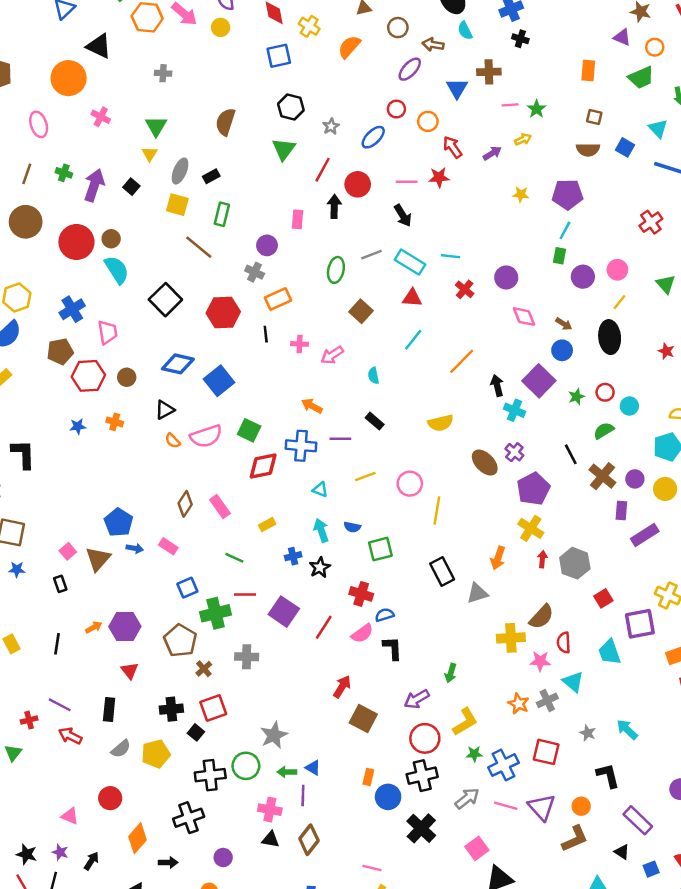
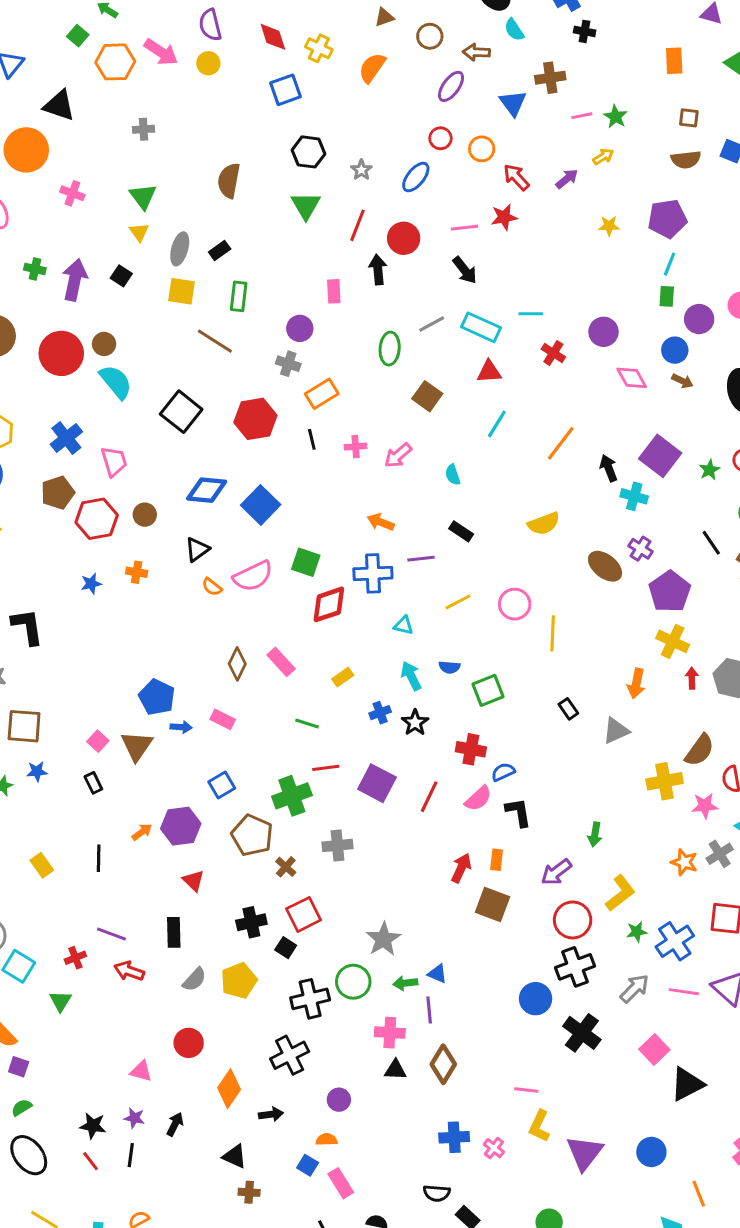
blue circle: (562, 350) -> (675, 350), moved
black rectangle: (442, 571) -> (568, 709), size x0.6
blue square: (187, 588) -> (222, 785), moved
orange rectangle: (368, 777) -> (497, 860), moved

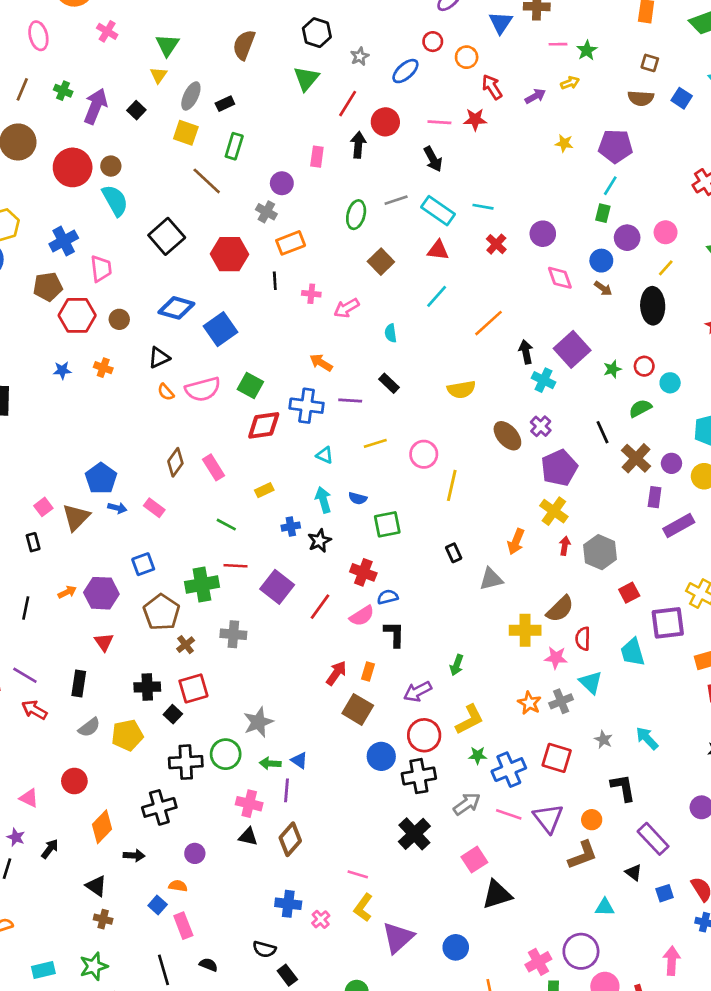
blue circle: (536, 999) -> (381, 756), moved

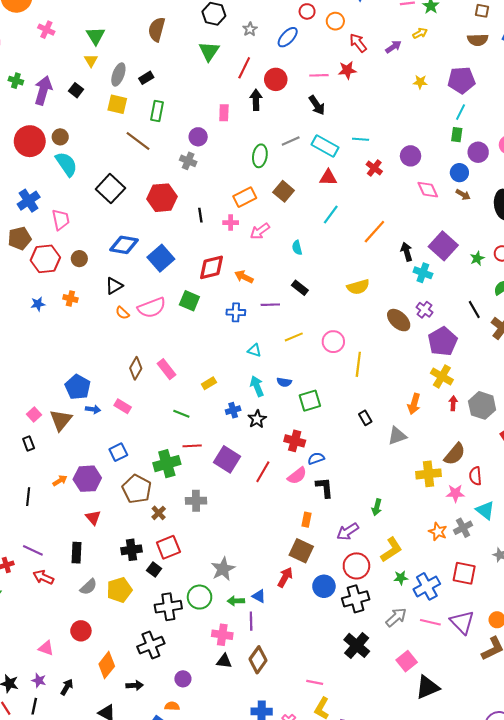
orange rectangle: (291, 243) -> (245, 197), moved
blue cross: (307, 406) -> (236, 312), size x0.7
red diamond: (264, 425) -> (211, 267), moved
red arrow: (336, 673) -> (285, 577), moved

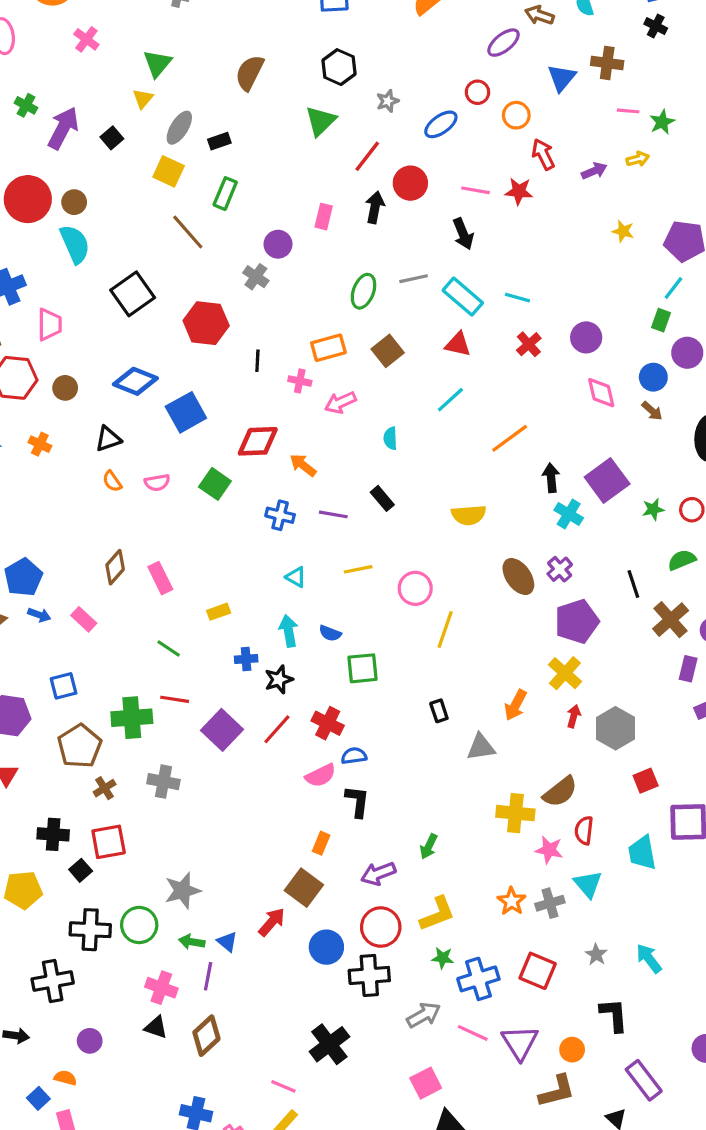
pink semicircle: (152, 308) -> (157, 483), size x0.6
red line: (263, 472) -> (277, 729), moved
black cross: (357, 645) -> (329, 1044), moved

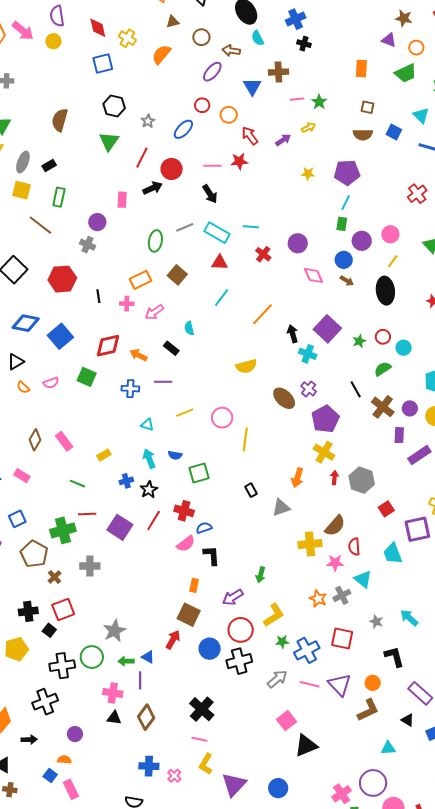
black arrow: (375, 207) -> (153, 188), turned 66
black rectangle: (382, 498) -> (171, 348), moved
black cross: (329, 1044) -> (202, 709), moved

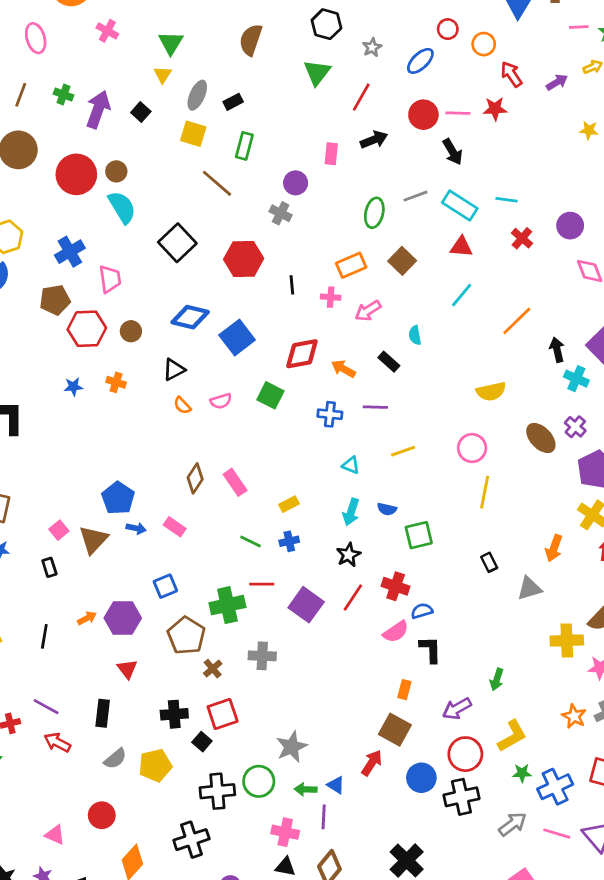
red circle: (172, 169) -> (423, 115), moved
pink circle: (222, 418) -> (472, 448), moved
cyan arrow: (149, 459) -> (351, 512), turned -144
blue cross: (126, 481) -> (289, 541), moved

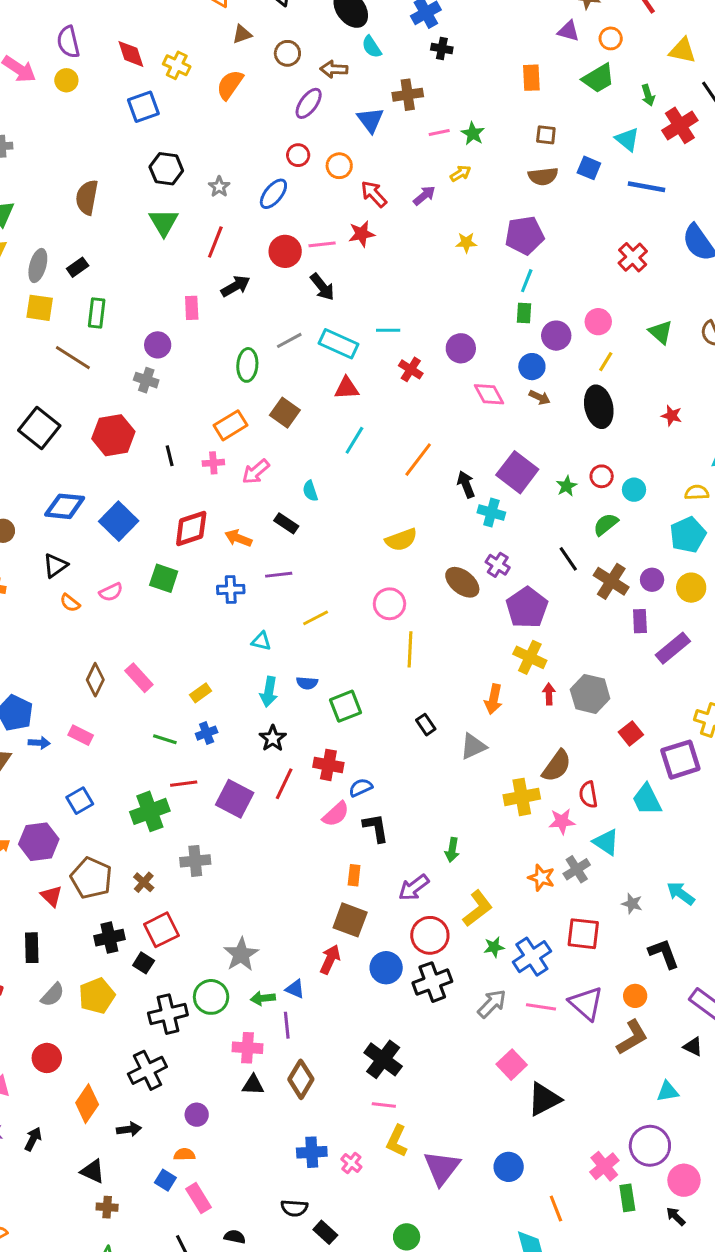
brown pentagon: (186, 636) -> (91, 878), moved

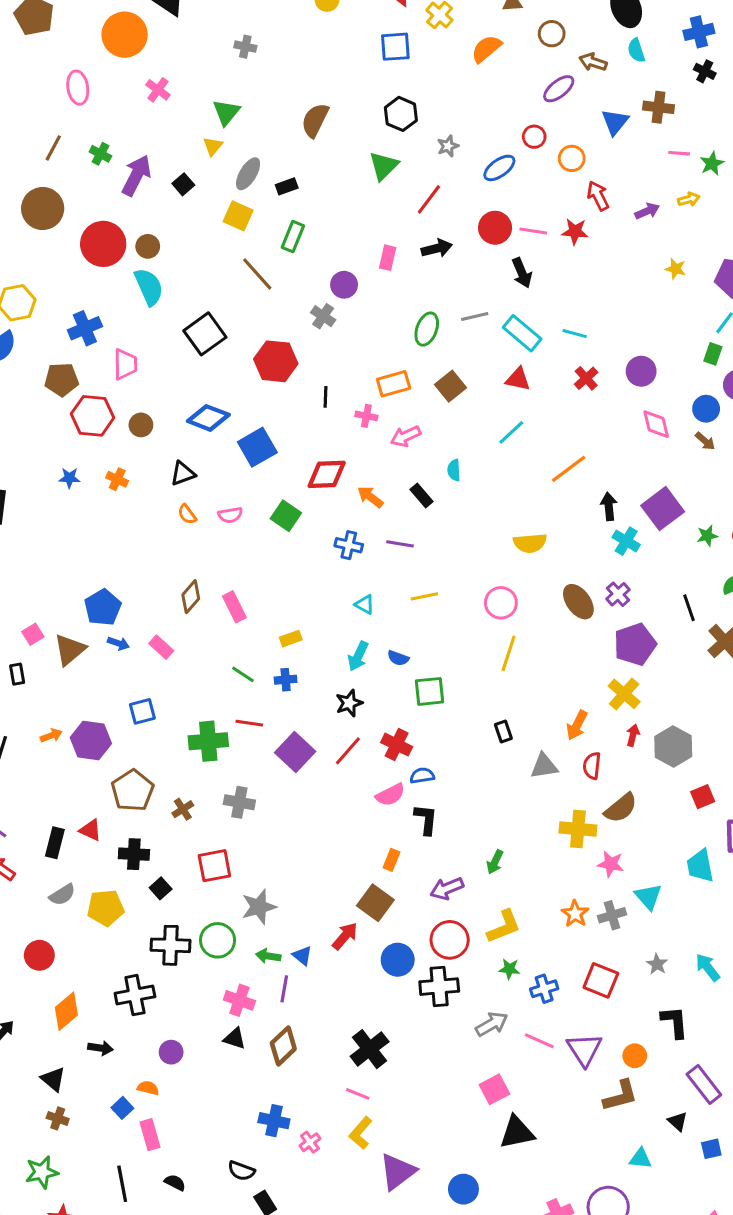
red semicircle: (588, 795) -> (592, 766), moved
red triangle: (51, 896) -> (90, 830), moved, turned -35
red square: (161, 930) -> (214, 866), moved
blue cross: (532, 957) -> (544, 989), size x0.7

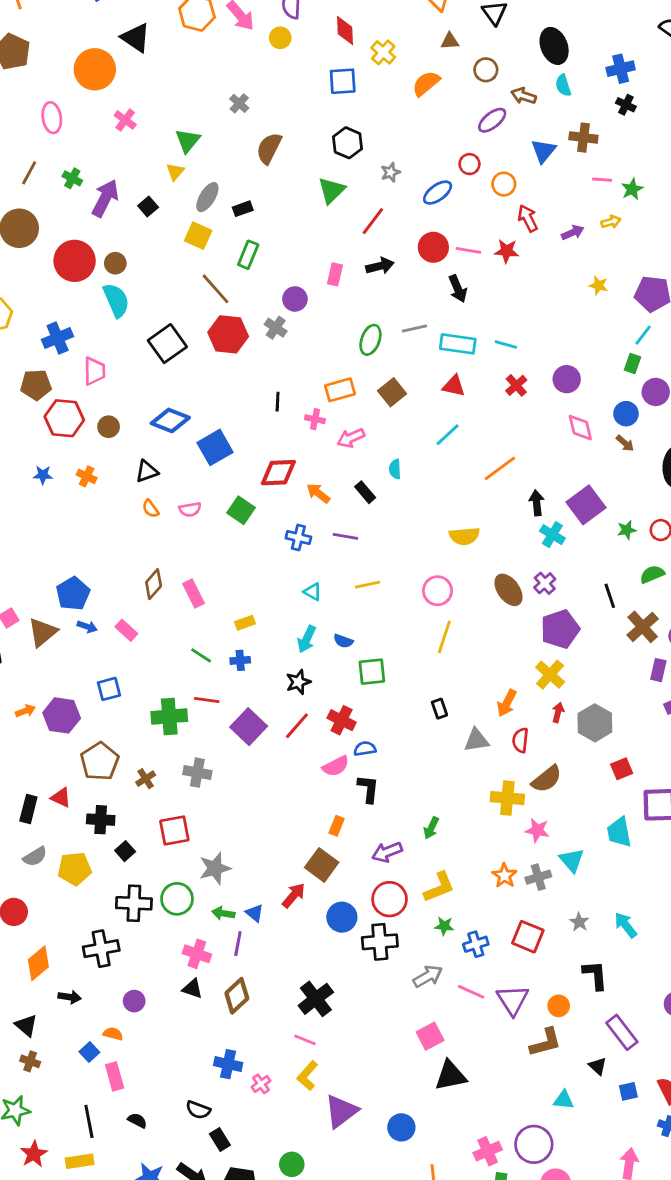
gray cross: (245, 47) -> (239, 103), moved, turned 30
cyan rectangle: (522, 333) -> (458, 344), turned -32
red hexagon: (276, 361) -> (228, 334), moved

